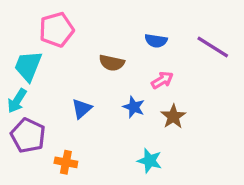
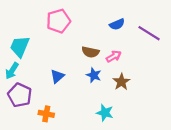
pink pentagon: (56, 30) -> (58, 21), moved
blue semicircle: (156, 41) -> (117, 24), moved, turned -32
brown semicircle: (112, 63) -> (90, 52), moved

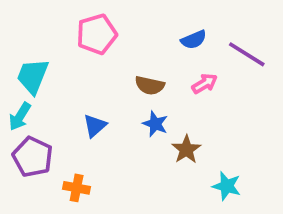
pink arrow: (114, 56) -> (205, 84), moved
brown star: (121, 82) -> (186, 149), moved
cyan star: (105, 113) -> (227, 186), moved

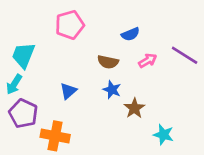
blue semicircle: (194, 40) -> (130, 34), moved
purple line: (247, 54) -> (185, 55), moved
orange cross: (77, 188) -> (55, 136), size x1.5

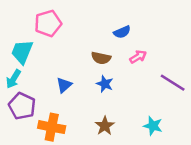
pink pentagon: (70, 25) -> (48, 23), moved
purple line: (185, 55) -> (173, 83), moved
brown star: (134, 108) -> (105, 126), moved

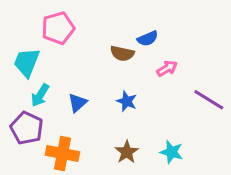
brown semicircle: (101, 58) -> (122, 53), moved
cyan arrow: (13, 79) -> (40, 95), moved
cyan star: (153, 126) -> (172, 152), moved

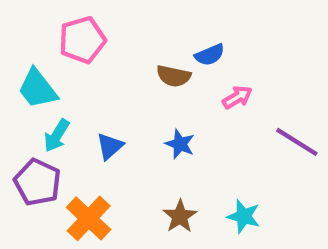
cyan trapezoid: (27, 62) -> (38, 89), turned -60
orange cross: (62, 154) -> (89, 218), turned 32

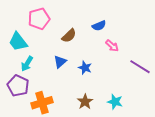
brown semicircle: (174, 76) -> (69, 36), moved, turned -56
pink arrow: (237, 97) -> (112, 46), turned 72
blue triangle: (110, 146) -> (60, 62), moved
orange cross: (89, 218) -> (42, 103), turned 30

